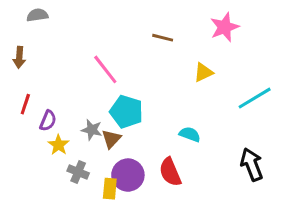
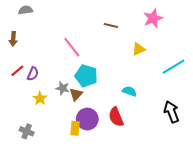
red line: (25, 104) -> (17, 71), turned 32
purple semicircle: (48, 121) -> (33, 74), moved
gray cross: (78, 172) -> (27, 131), moved

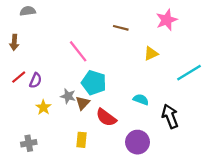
black arrow: (172, 112) -> (170, 116), moved
red semicircle: (116, 117) -> (106, 117), moved, turned -30
purple circle: (87, 119) -> (137, 142), moved
gray cross: (27, 131) -> (29, 143), turned -32

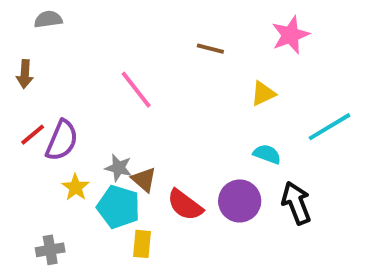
purple semicircle: (36, 80) -> (62, 140), size x1.5
cyan pentagon: (94, 83) -> (119, 207), moved
cyan semicircle: (141, 100) -> (267, 154), moved
brown triangle: (83, 103) -> (144, 179), turned -32
purple circle: (137, 142) -> (240, 201), moved

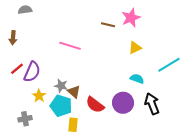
pink star: (290, 35) -> (131, 18), moved
pink line: (136, 90) -> (70, 46), turned -35
gray cross: (50, 250) -> (25, 119), moved

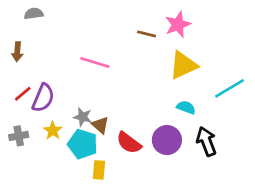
yellow triangle: (135, 48) -> (183, 65), size x1.6
gray cross: (25, 119) -> (19, 136), moved

